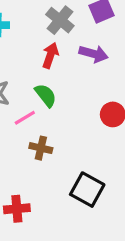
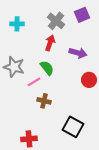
purple arrow: (94, 54) -> (78, 53), moved

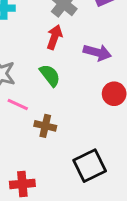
pink line: (34, 82) -> (18, 104), moved, turned 56
black square: (73, 127) -> (90, 166), turned 35

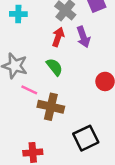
purple arrow: (97, 52) -> (83, 37), moved, turned 55
brown cross: (45, 126) -> (51, 107), size x1.5

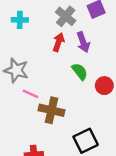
green semicircle: (54, 67) -> (80, 72), moved

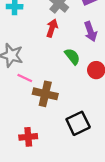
purple arrow: (83, 42) -> (90, 32), moved

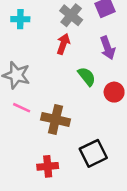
pink line: (25, 78) -> (22, 108), moved
red cross: (28, 137) -> (48, 166), moved

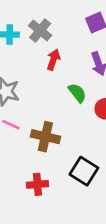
gray cross: (71, 15) -> (40, 31), moved
black square: (93, 153) -> (84, 171), turned -32

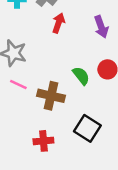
green semicircle: (77, 93) -> (81, 76), moved

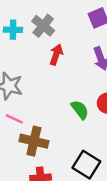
brown cross: (51, 96) -> (34, 141), moved

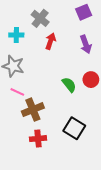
cyan cross: (13, 30) -> (16, 35), moved
brown cross: (34, 141) -> (33, 110), turned -35

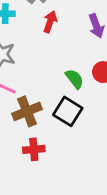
black square: (74, 128) -> (68, 111), moved

